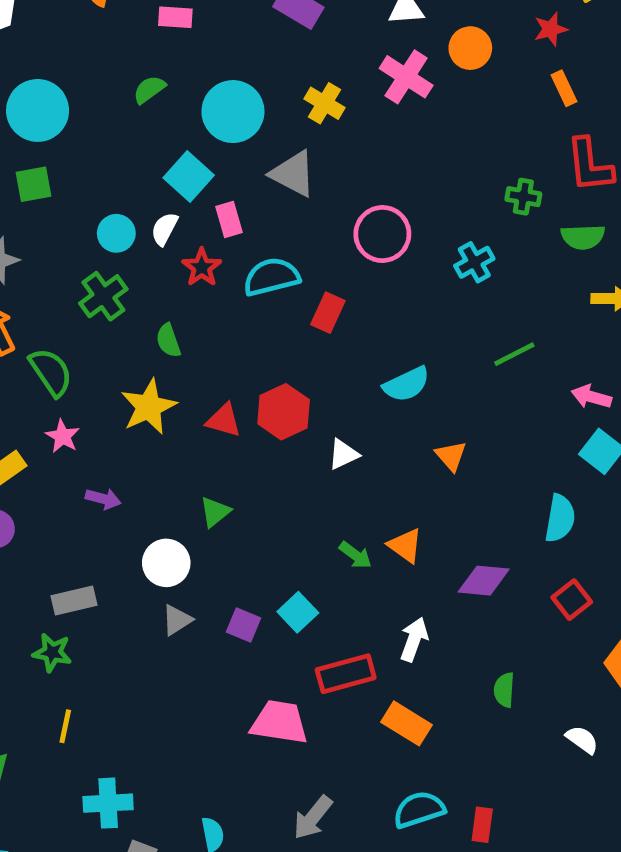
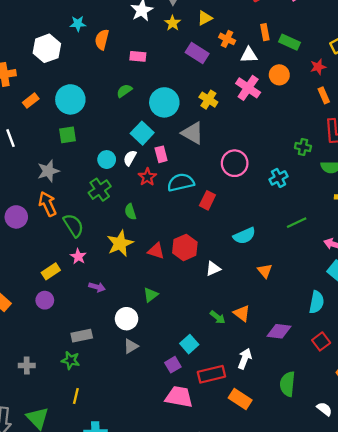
purple square: (243, 625) -> (173, 365), moved, turned 35
green semicircle: (504, 690) -> (288, 384), size x1.5

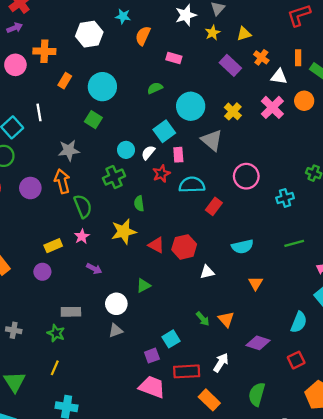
orange rectangle: (31, 101) -> (65, 81), turned -32
green square: (67, 135) -> (93, 120), turned 30

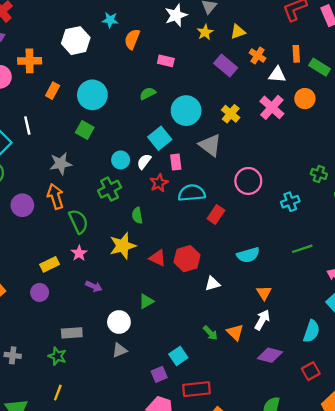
white arrow: (221, 363) -> (262, 320), moved

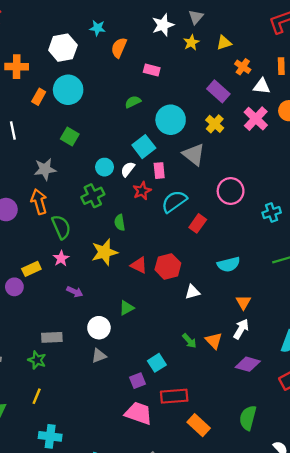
purple rectangle: (226, 65) -> (218, 91), moved
cyan circle: (92, 95) -> (68, 90), moved
cyan semicircle: (192, 193) -> (174, 201), turned -32
purple circle: (40, 292) -> (14, 287), moved

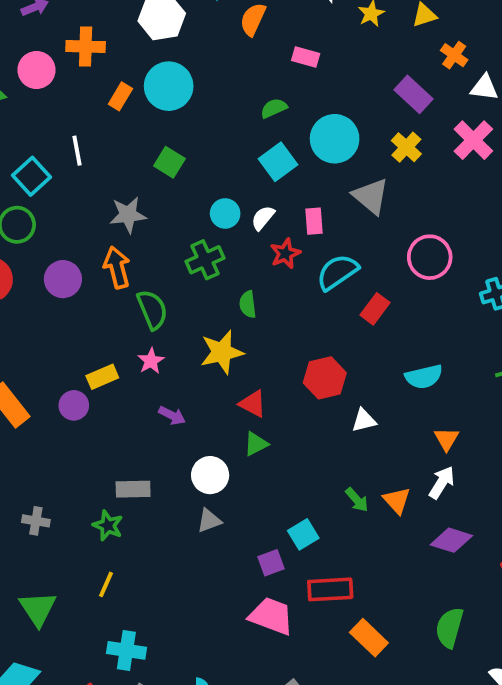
cyan square: (144, 147) -> (278, 162), moved
red triangle: (139, 265) -> (253, 404), moved

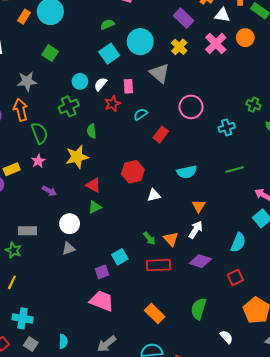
cyan semicircle: (337, 272) -> (141, 114), size x0.6
red rectangle: (330, 589) -> (159, 265), moved

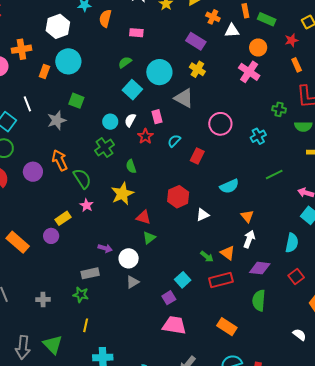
pink cross: (216, 44) -> (249, 72), moved
gray star: (27, 81) -> (57, 120), moved
purple arrow: (49, 191) -> (105, 248), moved
green semicircle: (199, 309) -> (259, 300), moved

